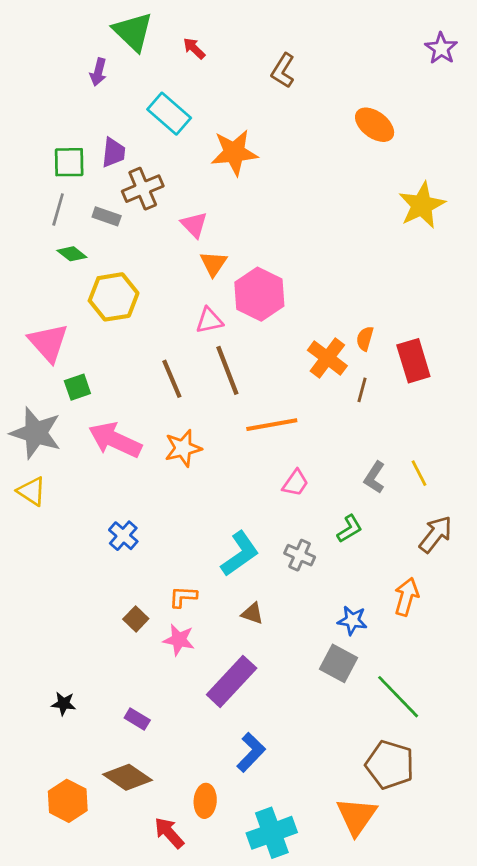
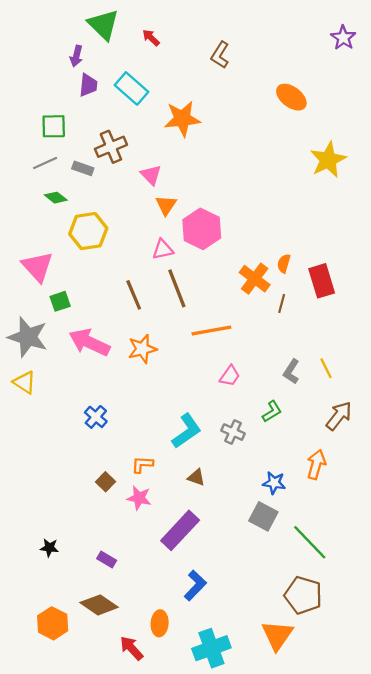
purple trapezoid: (114, 153) -> (88, 85), moved
gray line: (58, 209) -> (45, 163), turned 50

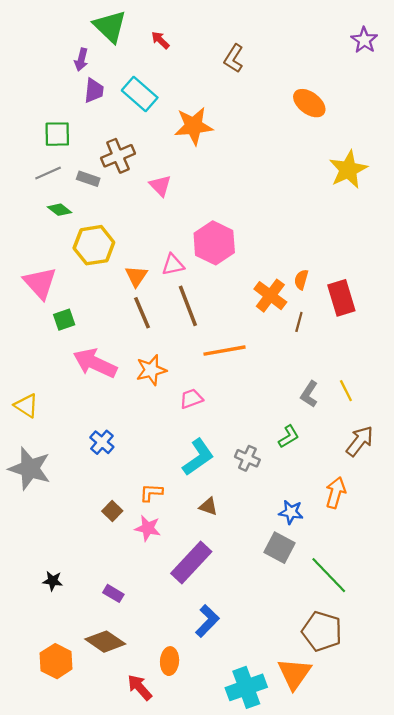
orange triangle: (166, 205) -> (136, 276), moved
gray star: (28, 337) -> (30, 469), moved
pink trapezoid: (230, 376) -> (191, 399), moved, turned -145
cyan cross: (211, 648) -> (246, 687), moved

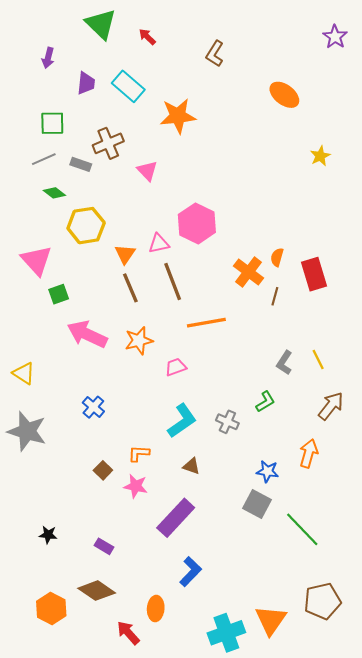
purple arrow: (81, 60) -> (48, 58), moved
yellow star: (348, 170) -> (320, 156), size x0.6
brown pentagon: (322, 631) -> (322, 601), moved, turned -30

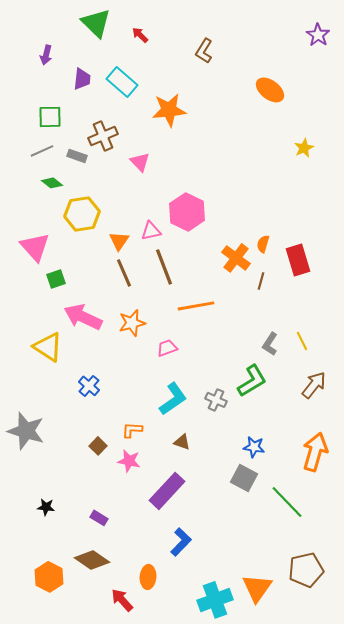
yellow triangle: (24, 373) -> (48, 347), moved, size x1.4
green L-shape: (265, 402) -> (252, 381), size x1.6
gray star: (27, 431) -> (26, 431), moved
orange arrow: (309, 453) -> (315, 452), moved, size x1.4

